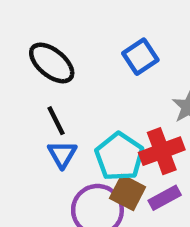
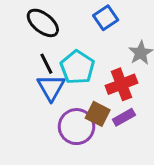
blue triangle: (62, 154) -> (51, 87), size x1.4
cyan pentagon: (119, 157) -> (77, 67), moved

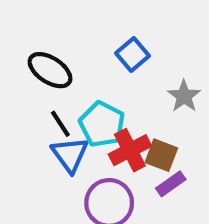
red cross: (121, 84) -> (130, 150), moved
brown square: (98, 114) -> (161, 155), moved

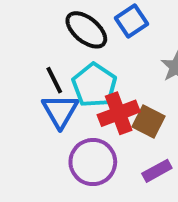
black ellipse: (50, 70) -> (86, 30), moved
purple rectangle: (171, 184) -> (157, 171), moved

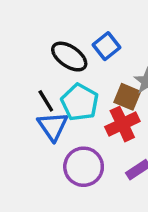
red cross: (119, 113) -> (122, 124), moved
brown square: (148, 122) -> (127, 97), moved

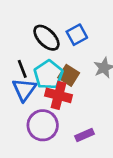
brown square: (127, 97) -> (69, 75), moved
red cross: (122, 124) -> (59, 95), moved, turned 30

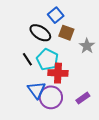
blue square: (77, 35) -> (56, 15), moved
brown square: (69, 75) -> (66, 33), moved
blue triangle: (24, 90) -> (37, 90), moved

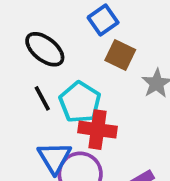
black ellipse: (40, 33) -> (45, 49), moved

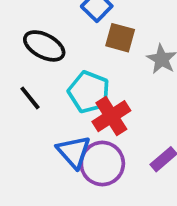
black line: (42, 98) -> (30, 98), moved
red cross: (98, 130) -> (111, 116), turned -30

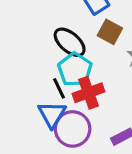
black ellipse: (44, 46) -> (70, 42), moved
black line: (30, 98) -> (59, 88), moved

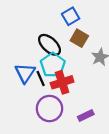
blue triangle: (52, 114) -> (25, 73), moved

